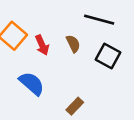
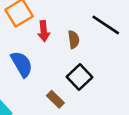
black square: (108, 56) -> (80, 77), moved
brown rectangle: (75, 106) -> (55, 99), turned 72

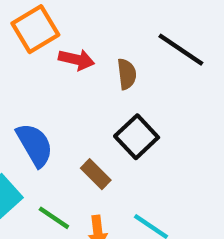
red arrow: (44, 31) -> (76, 60), turned -72
blue semicircle: (22, 64) -> (35, 145), moved

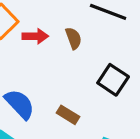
black square: (137, 137) -> (113, 80), moved

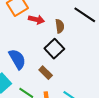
black square: (113, 80) -> (54, 49), moved

